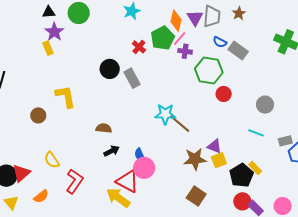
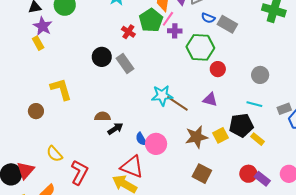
purple triangle: (214, 146) -> (210, 100), moved
black arrow: (112, 151) -> (115, 129), moved
pink circle: (144, 168) -> (156, 144), moved
black pentagon: (241, 175) -> (241, 125), moved, turned 30

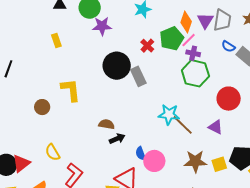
purple star: (43, 26) -> (102, 26), moved, turned 30
green hexagon: (200, 47) -> (195, 73), moved
black circle: (102, 57) -> (117, 66), size x1.4
red circle: (218, 69) -> (229, 99), size x1.5

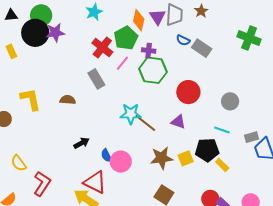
pink line: (189, 40) -> (122, 63), moved
red cross: (147, 46) -> (102, 47), size x1.5
black circle: (117, 66) -> (35, 33), moved
brown semicircle: (107, 124) -> (68, 100), moved

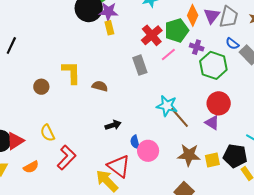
yellow rectangle: (11, 51) -> (109, 28), moved
green hexagon: (153, 70) -> (213, 65), moved
red circle: (188, 92) -> (219, 103), moved
brown semicircle: (68, 100) -> (100, 86), moved

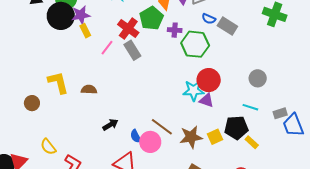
pink line: (168, 55) -> (107, 48), moved
gray rectangle: (140, 65) -> (132, 50), moved
cyan star: (167, 106) -> (194, 91), moved
brown line: (180, 117) -> (162, 127), moved

